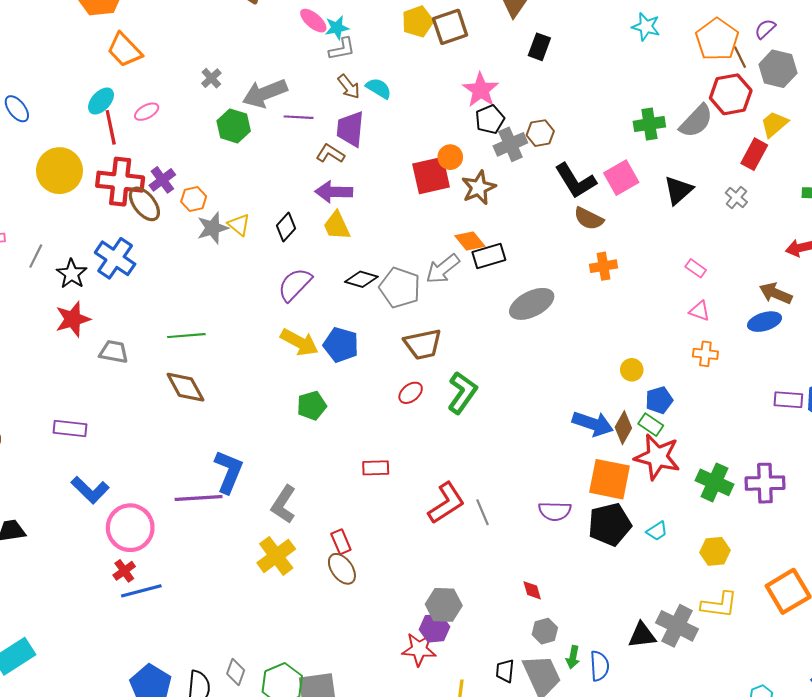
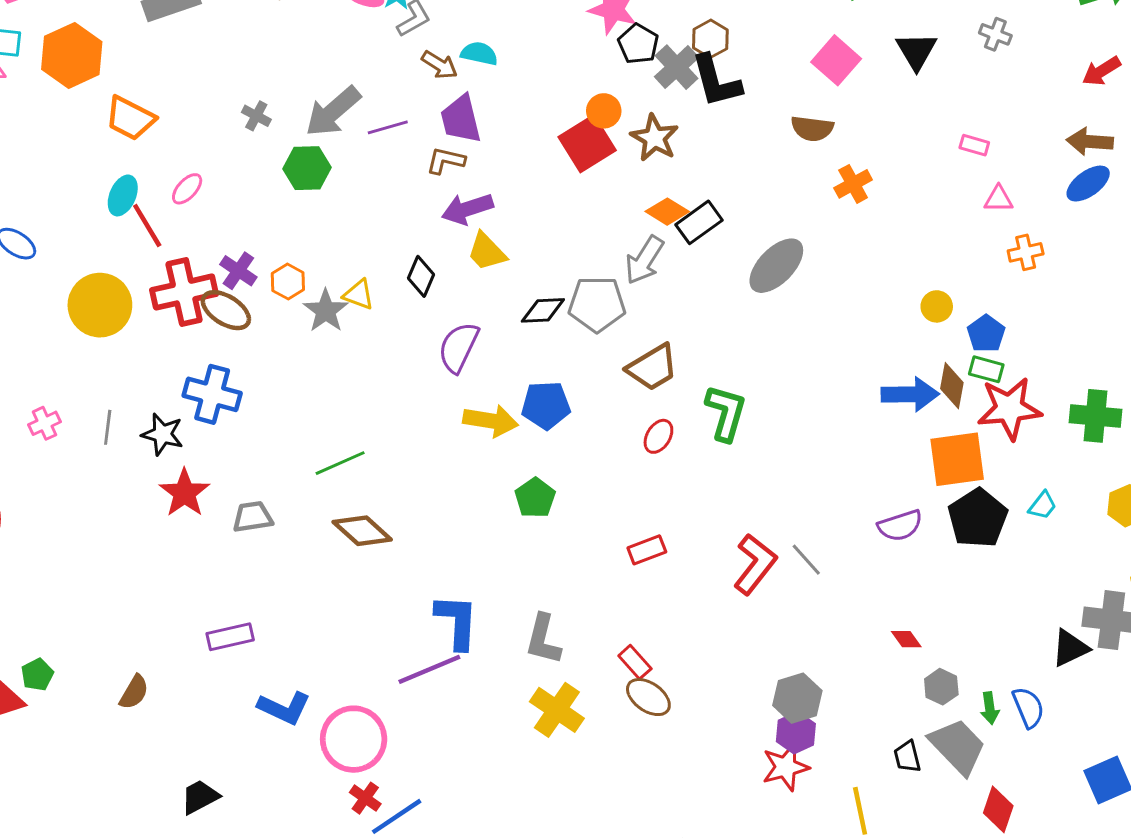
black L-shape: (576, 181) -> (716, 81), moved, turned 36

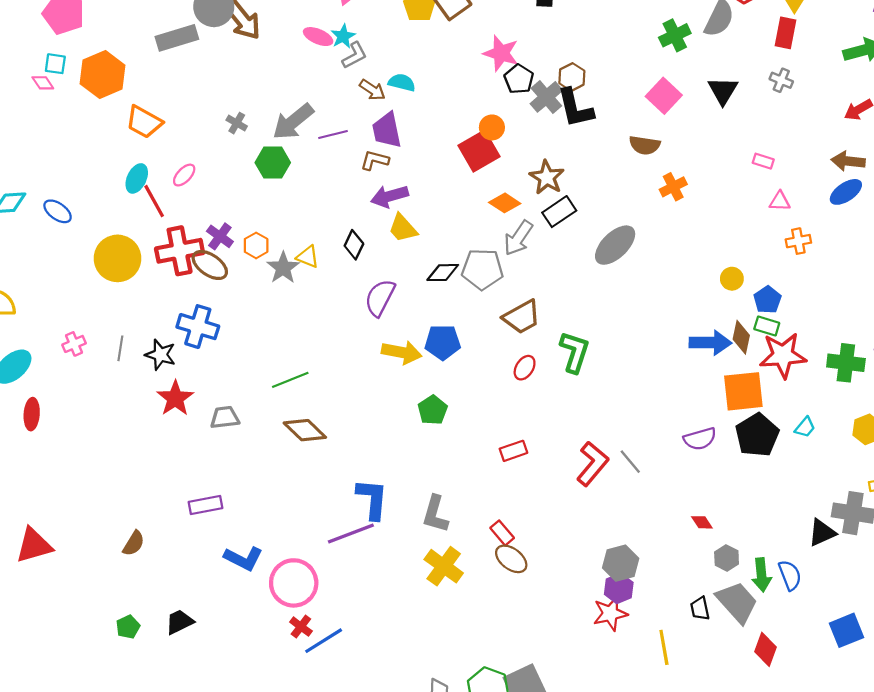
brown star: (655, 138) -> (547, 177), moved
orange diamond: (667, 212) -> (505, 203), moved
green pentagon: (37, 675) -> (128, 627), moved
green arrow: (990, 708) -> (762, 575), size x1.4

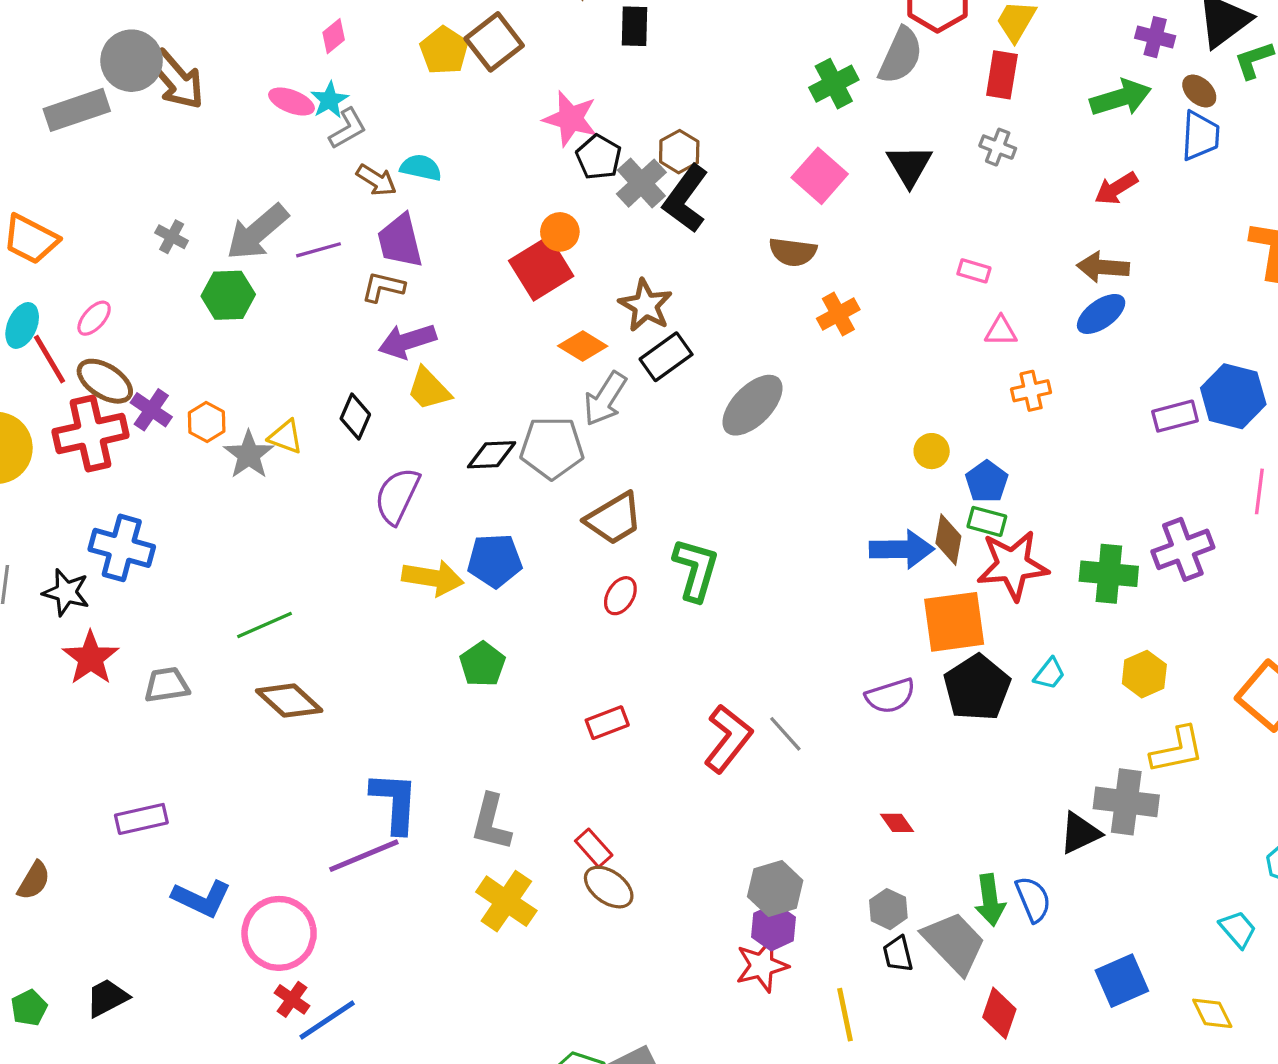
black L-shape: (575, 108) -> (686, 199), turned 51
brown ellipse: (210, 265) -> (105, 381), moved
gray hexagon: (727, 558) -> (888, 909), moved

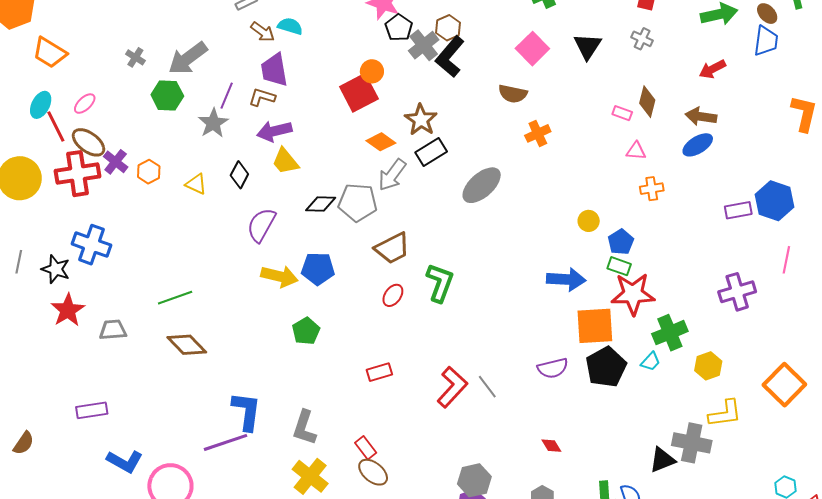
purple line: (319, 250) -> (227, 96), moved, turned -56
gray star: (249, 455) -> (213, 123), moved
brown diamond: (948, 540) -> (647, 102), moved
green cross: (1109, 574) -> (670, 333), moved, turned -32

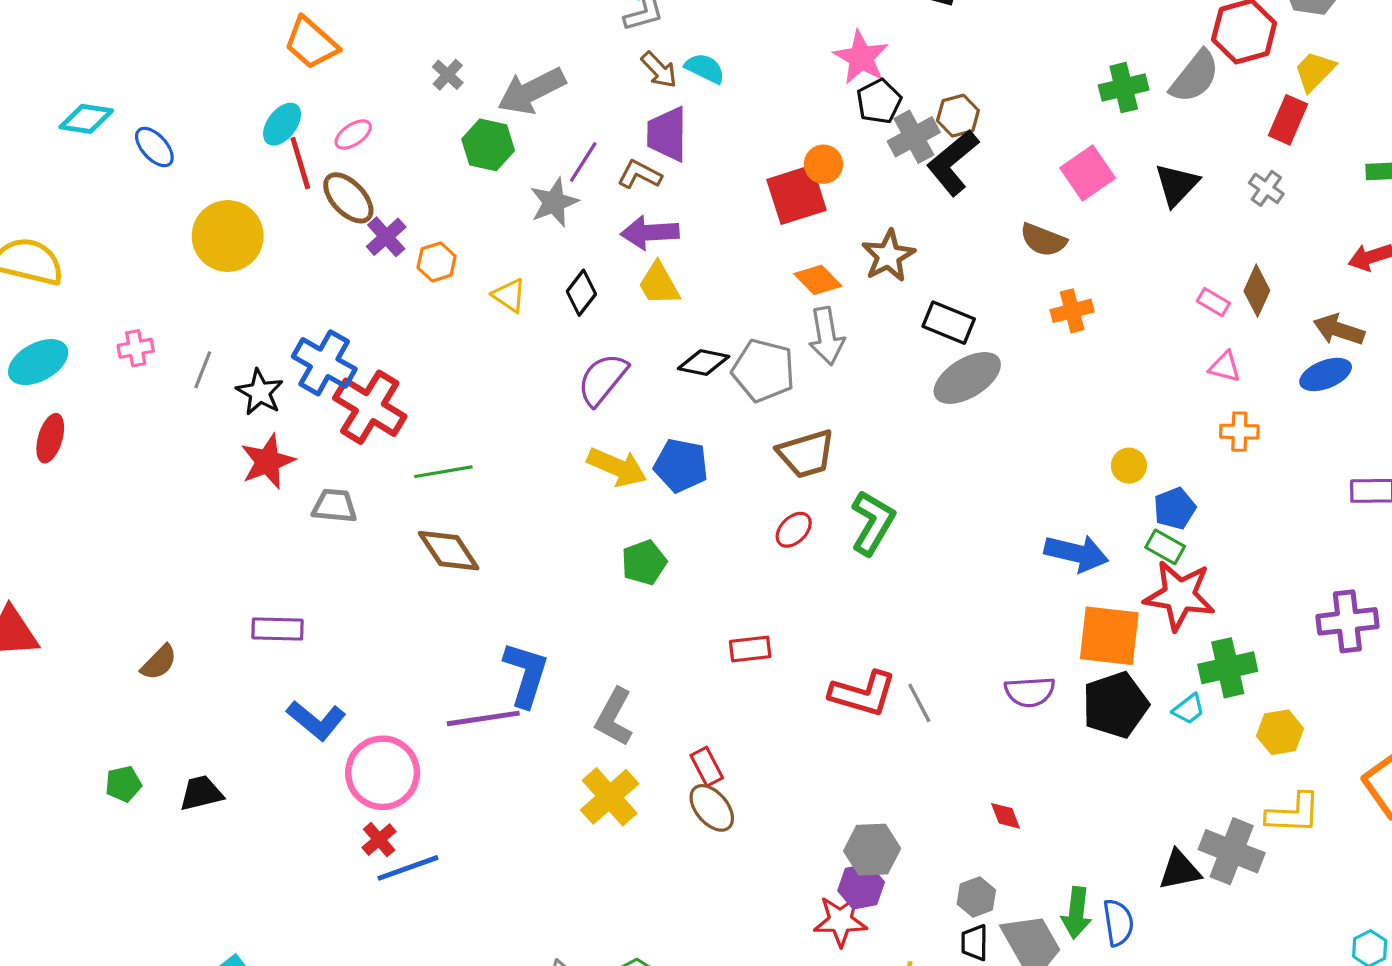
black rectangle: (431, 152) -> (949, 323), moved, turned 44
red cross: (78, 174) -> (370, 407), moved, turned 30
gray arrow: (392, 175) -> (827, 336), turned -56
red L-shape: (452, 387) -> (863, 694), turned 54

